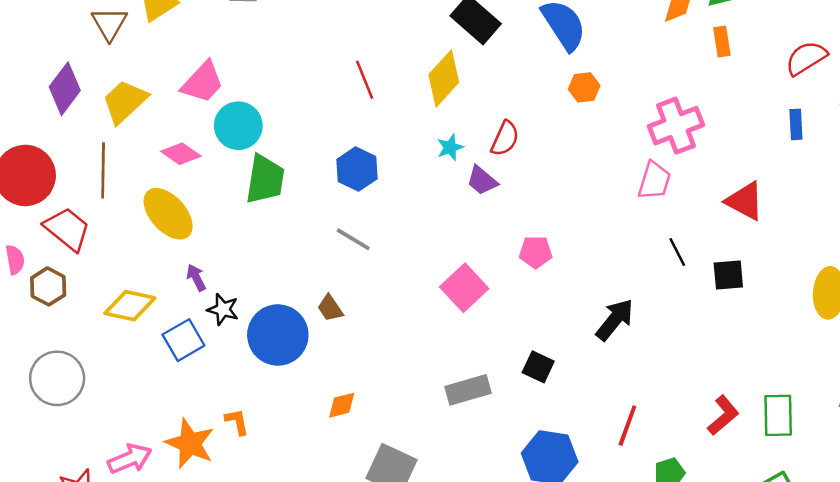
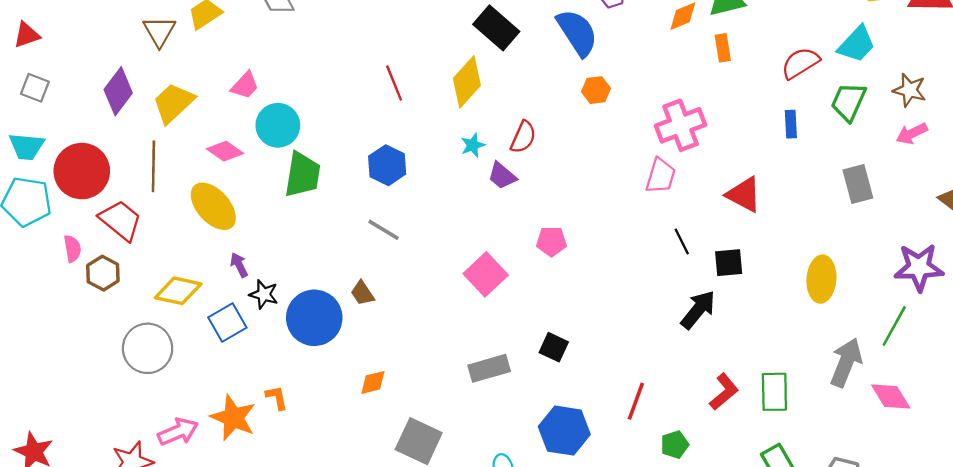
pink trapezoid: (203, 82) -> (245, 85), size x0.7
black arrow: (615, 320) -> (698, 310), moved
gray circle: (57, 378) -> (148, 348), moved

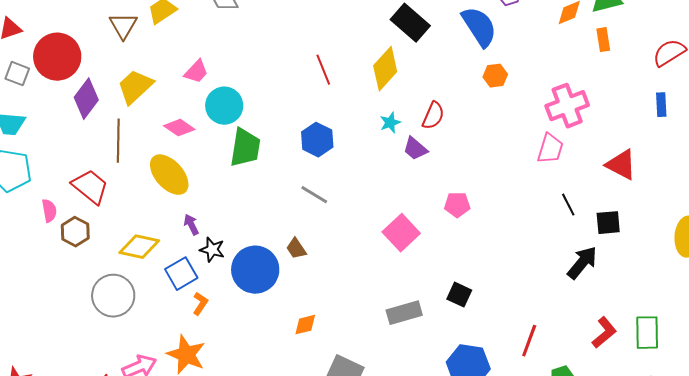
purple diamond: (118, 91) -> (86, 99), moved
red circle: (82, 171) -> (57, 57), moved
orange L-shape: (277, 398) -> (200, 304), moved, turned 45

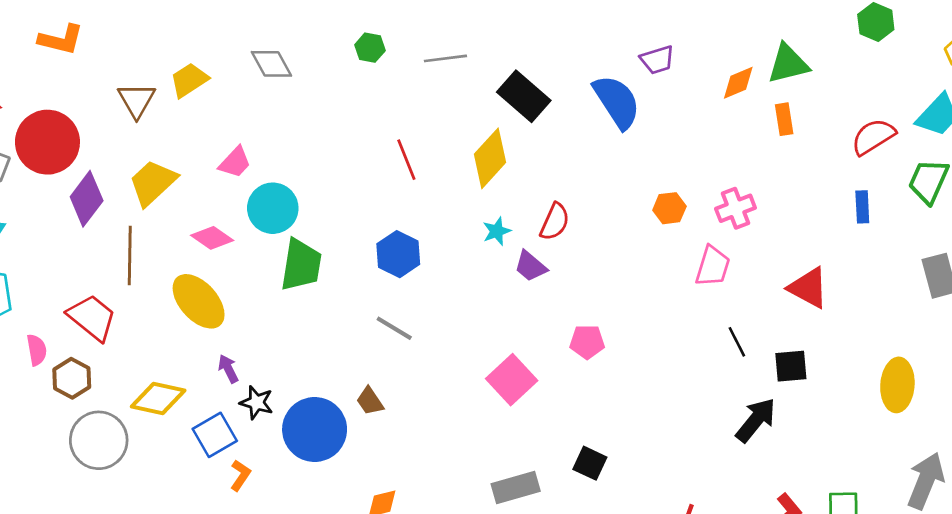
orange hexagon: (495, 76) -> (669, 208), moved
pink cross: (567, 106) -> (736, 208), size x0.7
gray circle: (113, 296) -> (99, 440), moved

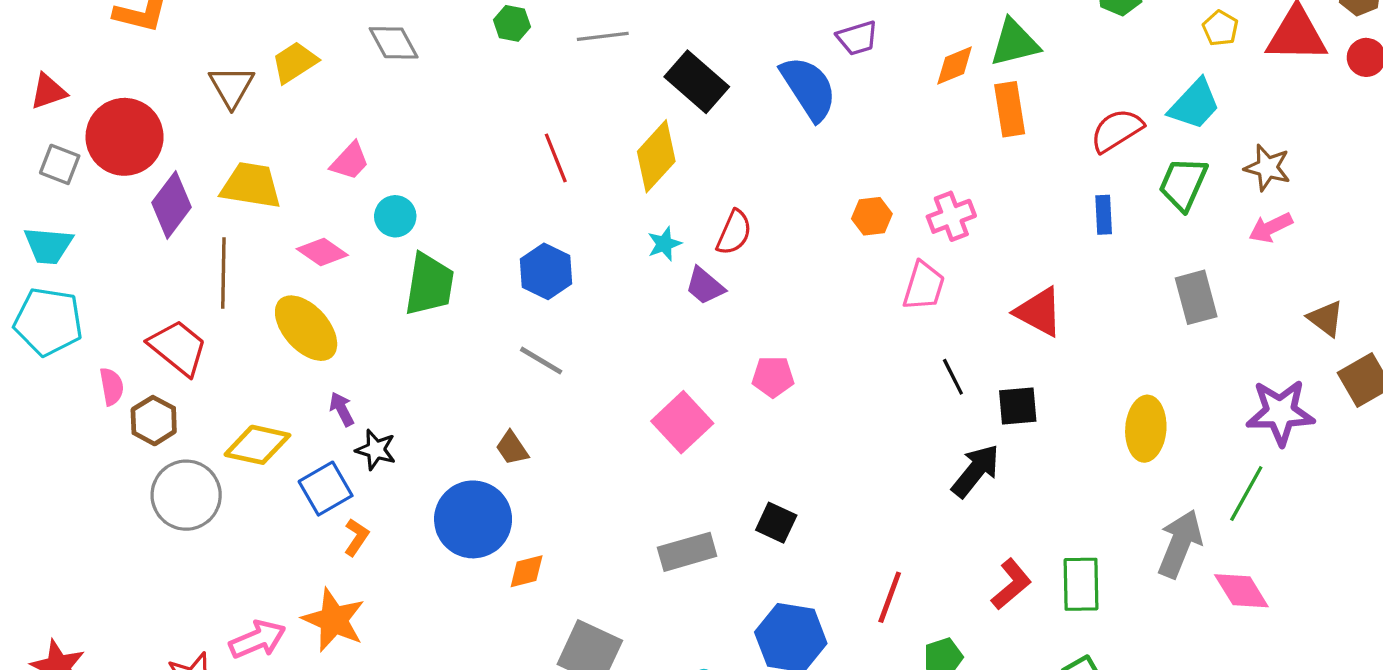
orange rectangle: (784, 119) -> (1010, 109), size x1.4
yellow trapezoid: (153, 183) -> (251, 185), turned 52
cyan circle: (273, 208) -> (395, 216), size x0.7
blue circle: (315, 429) -> (473, 519), moved

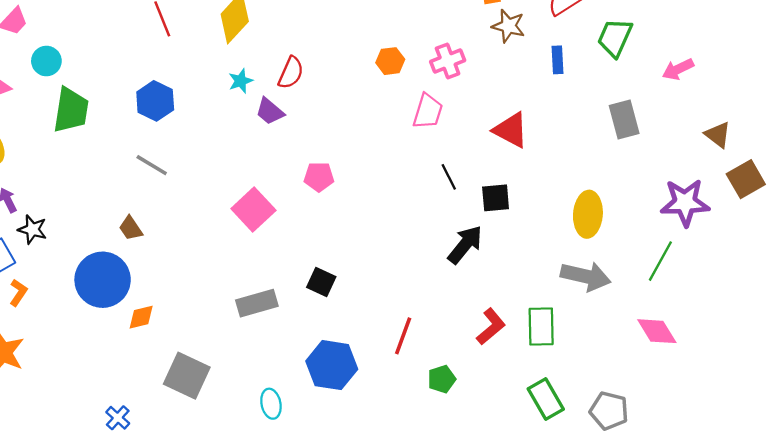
brown star: (1267, 168) -> (508, 26), moved
gray arrow: (1180, 544) -> (586, 276), moved, turned 81

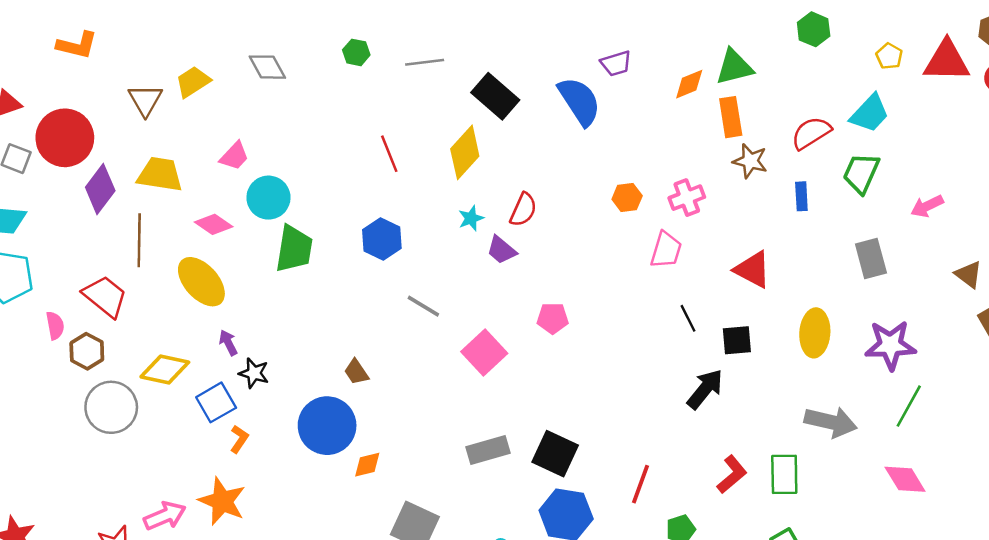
cyan circle: (46, 61) -> (268, 198), size x1.4
gray line: (152, 165) -> (423, 306), moved
purple star: (685, 203) -> (890, 345), moved
yellow ellipse: (588, 214) -> (815, 333), moved
black square: (321, 282) -> (555, 454), moved, size x1.5

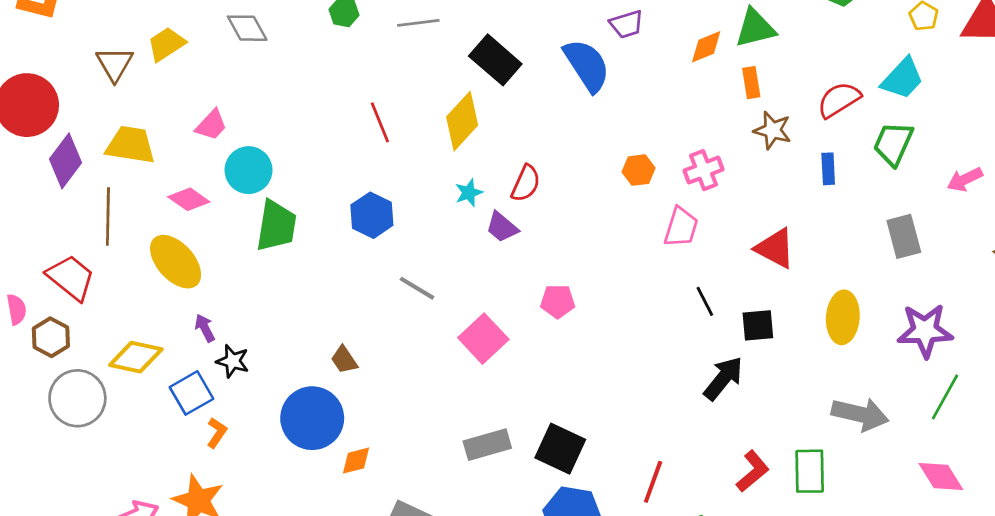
orange rectangle: (731, 117) -> (751, 83), size x0.7

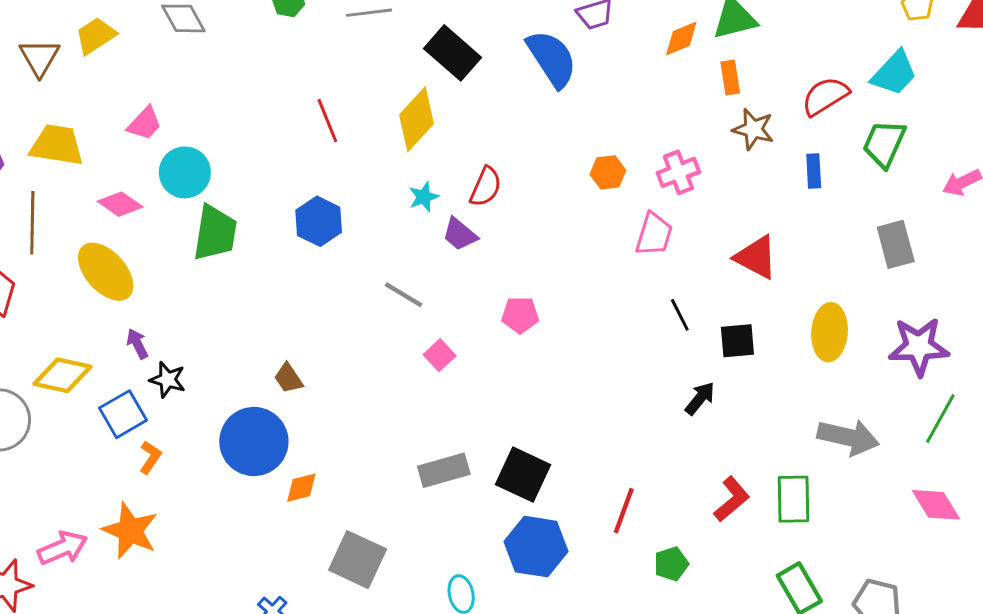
gray line: (417, 288) -> (404, 295), moved
pink square: (483, 339) -> (440, 355), size x0.6
black arrow: (723, 378) -> (700, 398), size x0.7

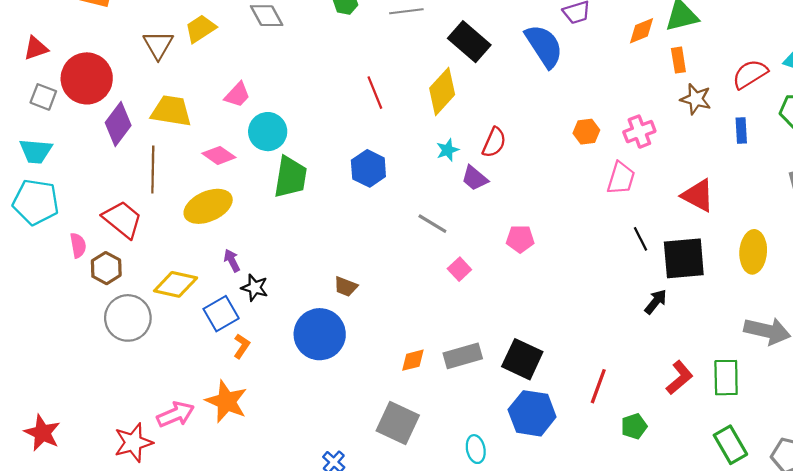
yellow ellipse: (106, 272) -> (208, 206), turned -72
black square: (737, 341) -> (684, 258), size x1.6
brown trapezoid: (288, 378) -> (346, 287), turned -35
orange diamond: (301, 488) -> (413, 360), moved

